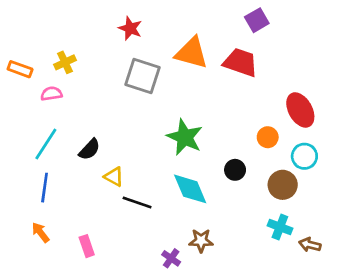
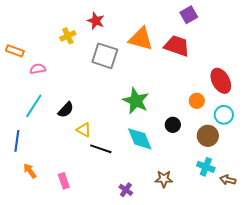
yellow cross: (65, 62) -> (68, 36), moved
blue line: (45, 188) -> (17, 141), moved
brown star: (201, 241) -> (164, 179), moved

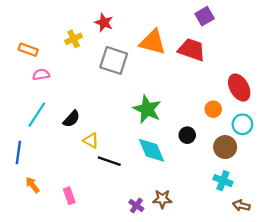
orange rectangle: (15, 51) -> (28, 50), moved
brown star: (164, 179) -> (162, 199), moved
brown arrow: (228, 180) -> (241, 205), moved

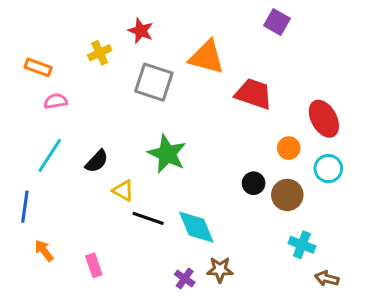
purple square: (205, 16) -> (277, 22), turned -30
red trapezoid: (192, 50) -> (254, 94), moved
green star: (147, 109) -> (167, 154), moved
brown circle: (225, 147) -> (287, 195), moved
cyan diamond: (152, 150) -> (196, 227), moved

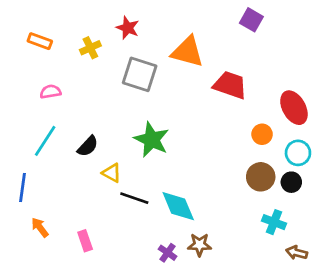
orange rectangle: (38, 67) -> (40, 41), moved
black circle: (254, 183) -> (291, 182), moved

